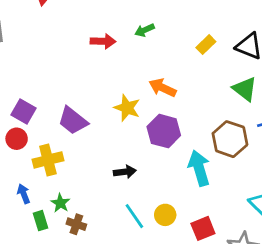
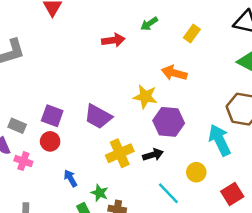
yellow rectangle: (206, 45) -> (192, 34), moved
purple hexagon: (164, 131) -> (169, 122), moved
yellow cross: (48, 160) -> (120, 153), moved
blue arrow: (24, 194) -> (70, 178), moved
yellow circle: (165, 215) -> (196, 172), moved

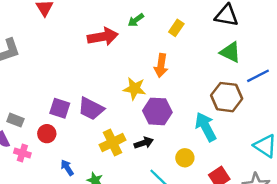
red arrow: (113, 40) -> (103, 37), size x1.4
orange arrow: (174, 73) -> (161, 65), turned -95
purple square: (52, 116) -> (60, 108), moved

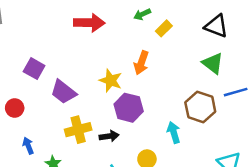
green arrow: (136, 20) -> (142, 14), moved
purple square: (60, 108) -> (34, 69), moved
cyan arrow: (206, 127) -> (174, 132), size x0.7

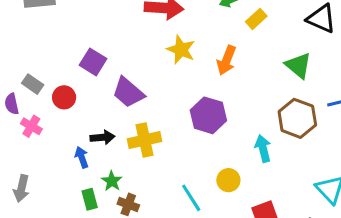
green triangle: (213, 63) -> (298, 65), moved
yellow star: (111, 81) -> (181, 50), moved
red circle: (15, 108) -> (64, 97), moved
black arrow: (109, 136) -> (103, 137), moved

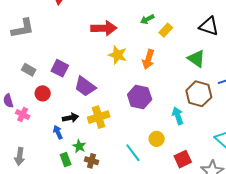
gray rectangle: (33, 84) -> (29, 70), moved

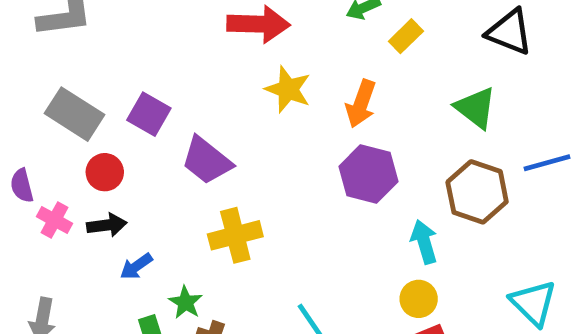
gray rectangle: (29, 70) -> (74, 114), size x1.6
purple hexagon: (140, 97) -> (368, 174), moved
black arrow: (71, 118) -> (107, 225), moved
blue arrow: (58, 132) -> (136, 266), turned -104
yellow circle: (157, 139) -> (419, 299), moved

